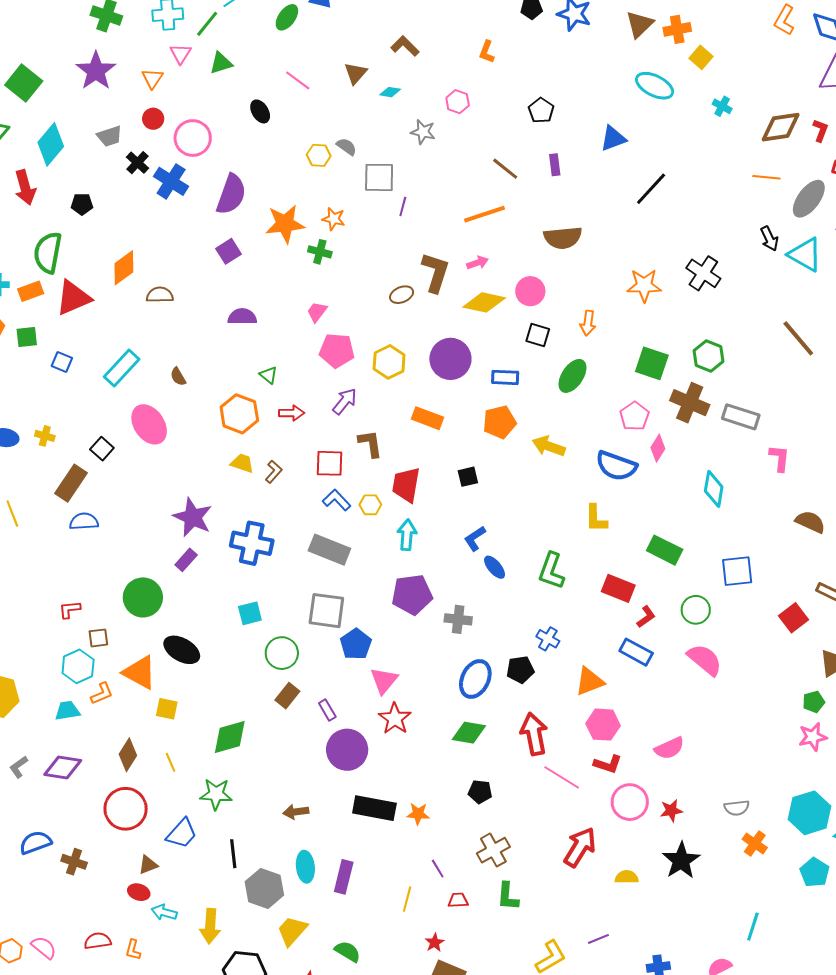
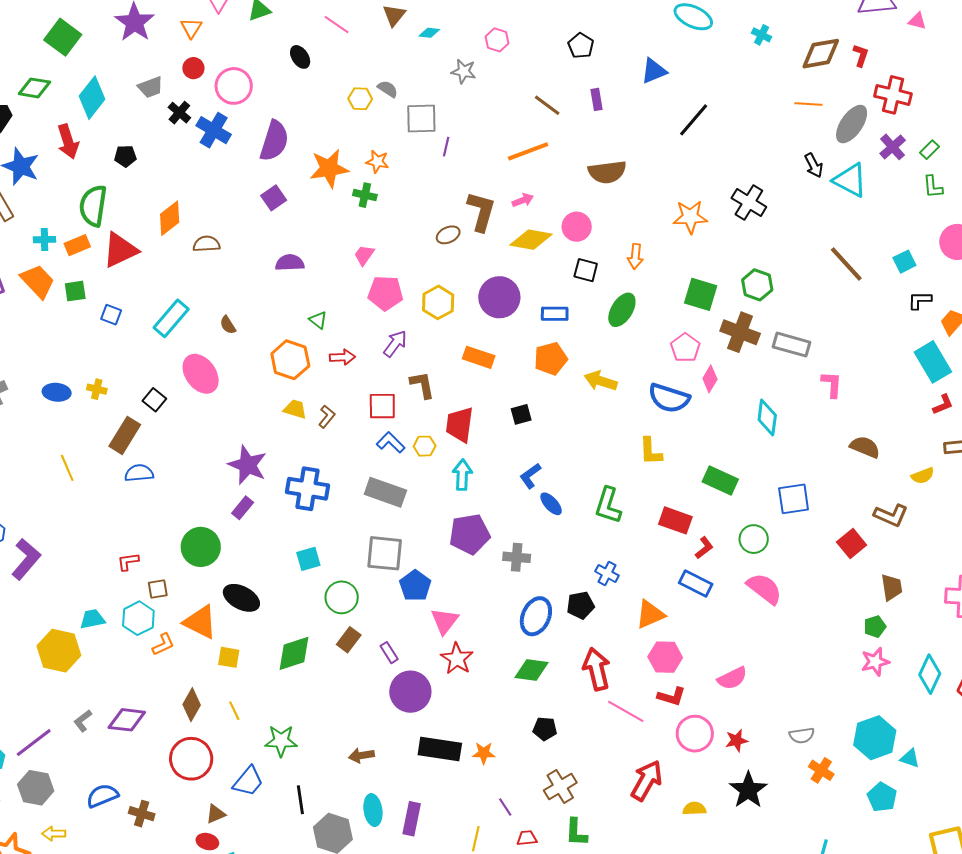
cyan trapezoid: (67, 711) -> (92, 619), moved
green diamond: (230, 737) -> (294, 653), moved

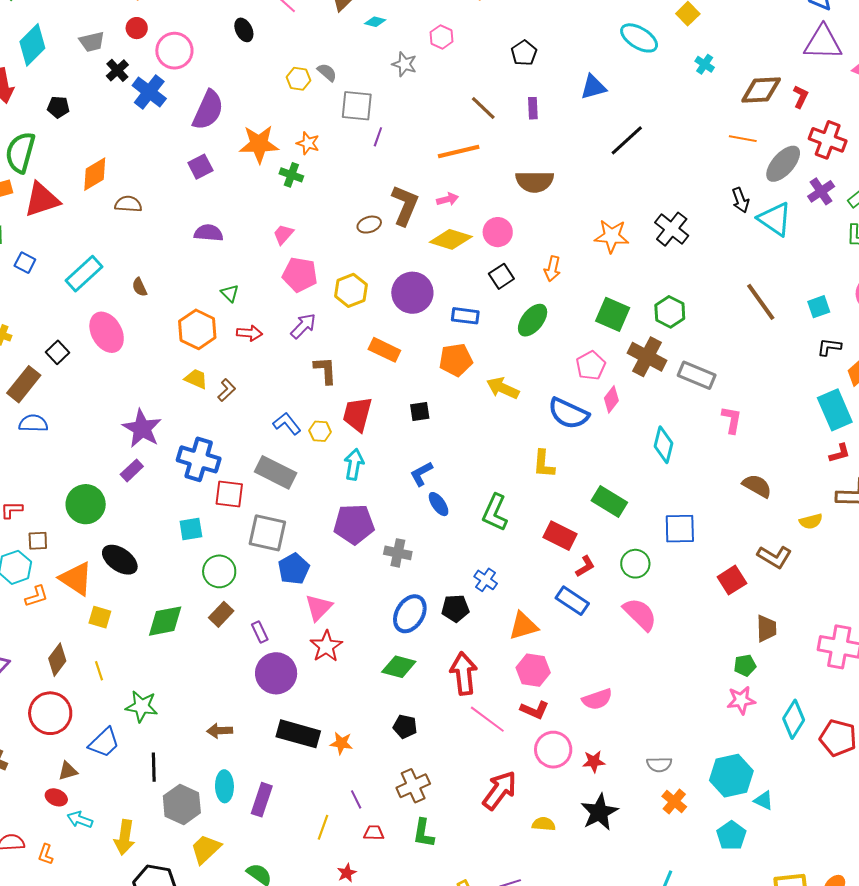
black square: (586, 270) -> (501, 276), turned 35
red square: (382, 406) -> (229, 494), moved

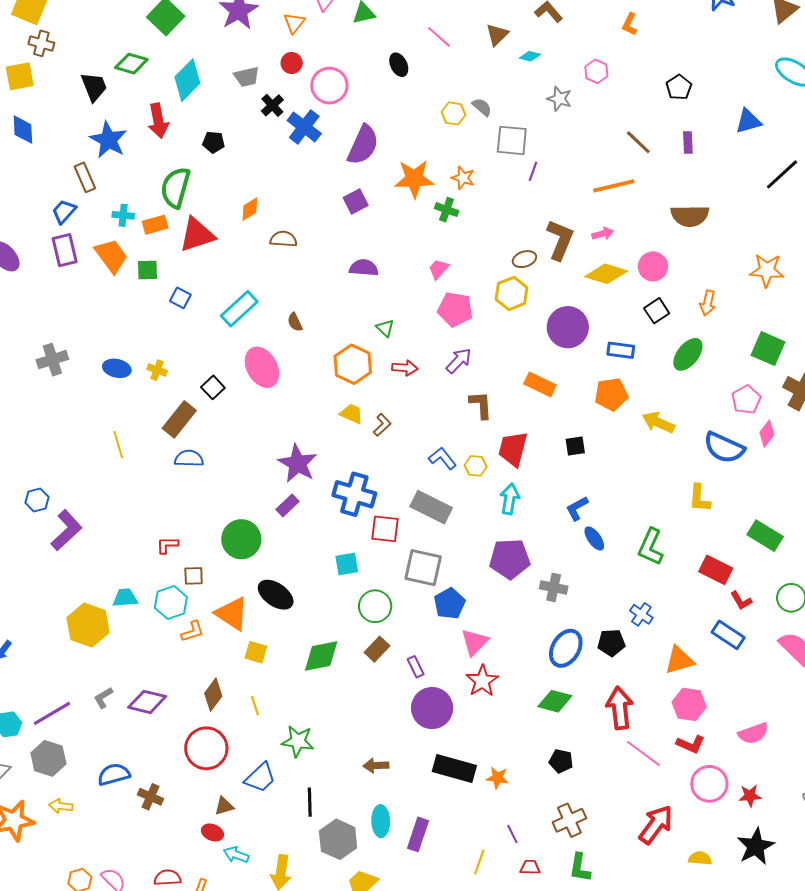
orange diamond: (95, 174) -> (250, 209), size x0.7
yellow hexagon: (351, 290) -> (512, 293), moved
red L-shape: (585, 566) -> (741, 601), turned 90

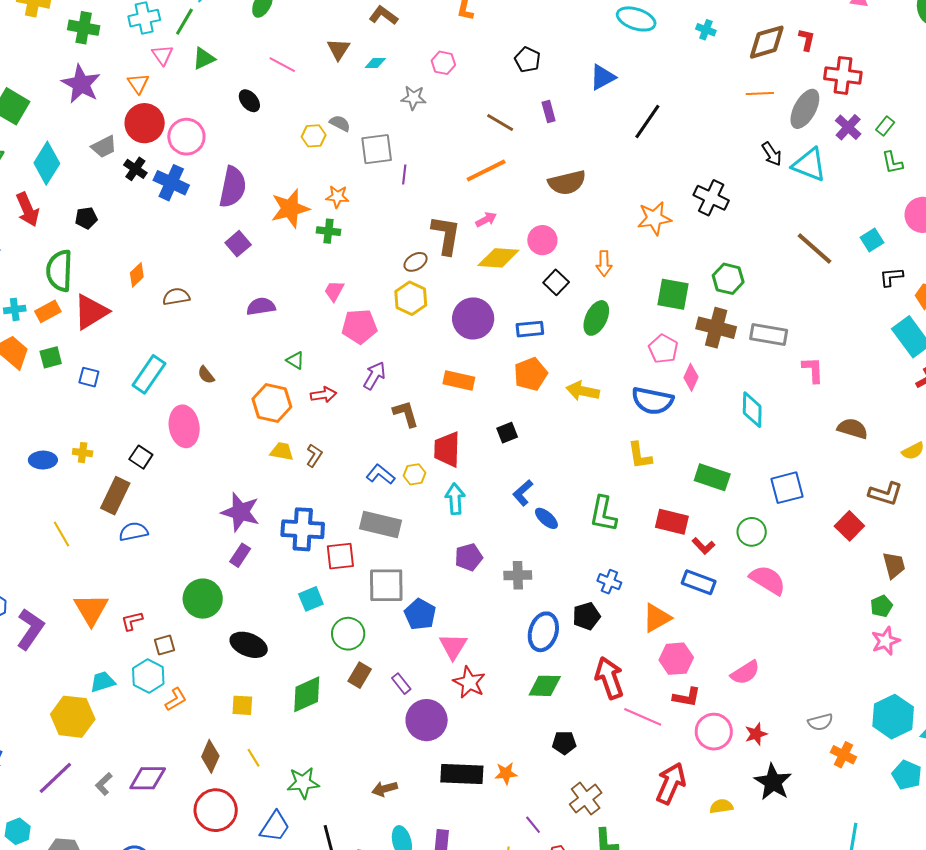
red circle: (292, 63) -> (145, 123), size x1.8
pink ellipse: (262, 367) -> (184, 426), turned 33
purple pentagon: (510, 559) -> (469, 557), size x0.7
orange triangle: (232, 614) -> (91, 609), moved, turned 39
purple line: (52, 713) -> (55, 778), moved

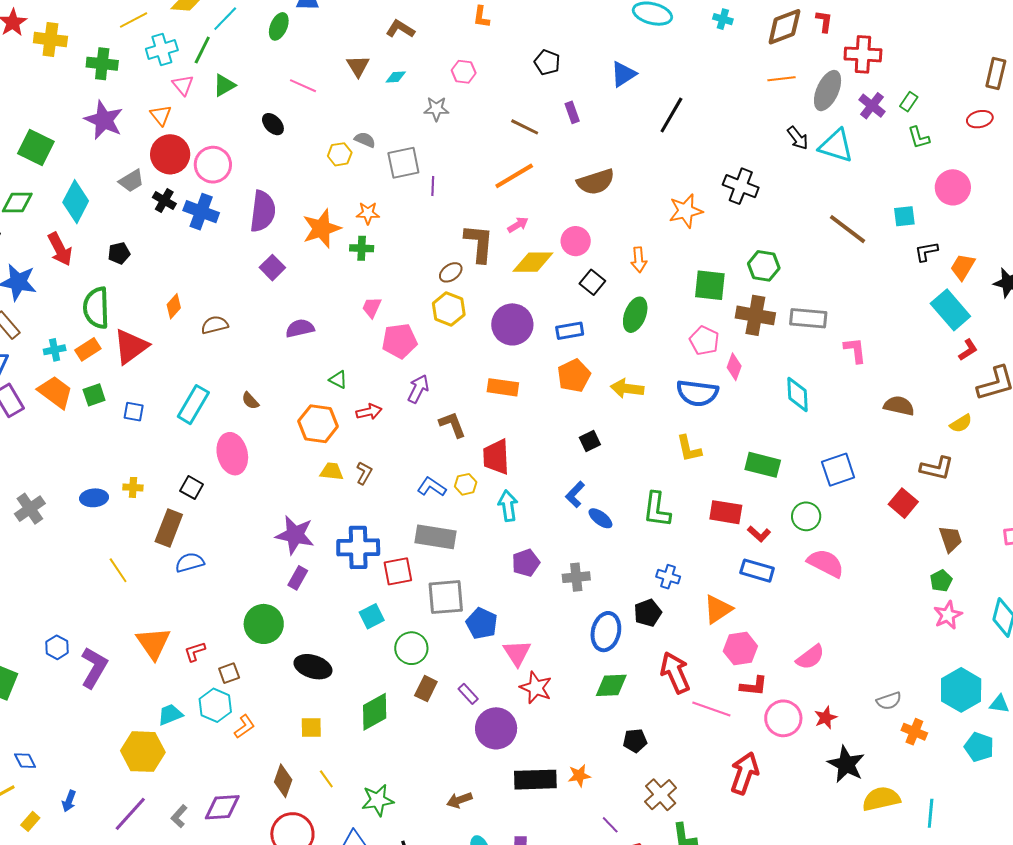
cyan square: (872, 240) -> (904, 216), turned 30
black square: (507, 433) -> (590, 441), moved
yellow semicircle: (721, 806) -> (881, 799), moved, size x1.6

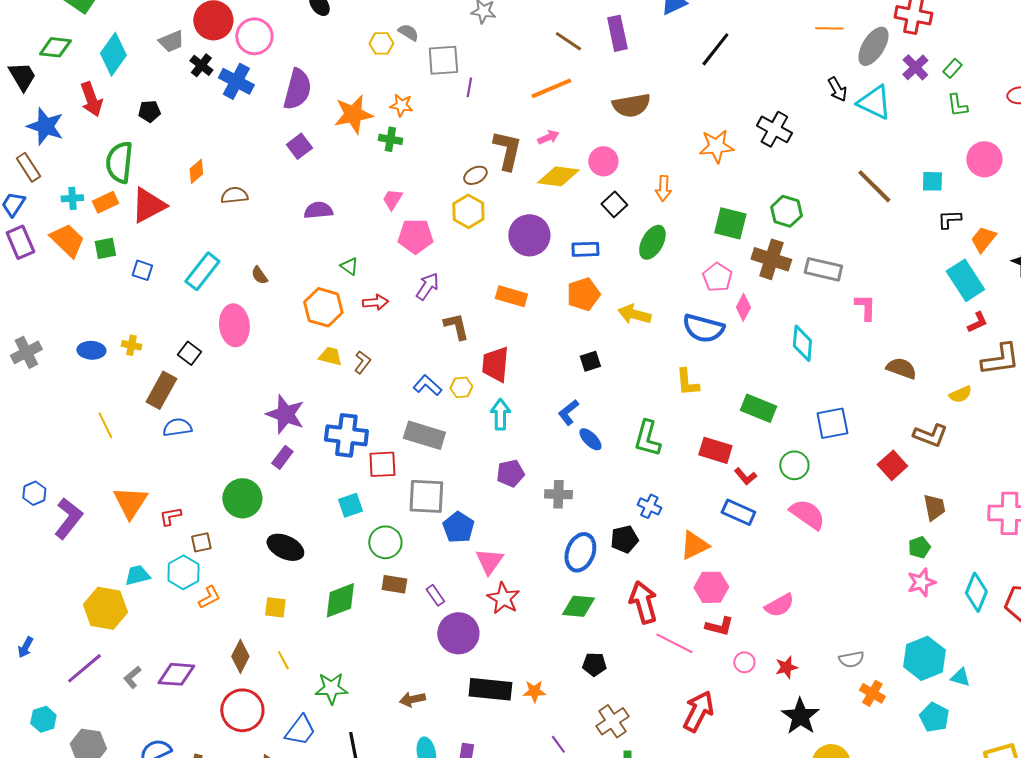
purple rectangle: (572, 112) -> (617, 33), size x1.6
brown rectangle: (426, 689) -> (394, 584), turned 65
pink circle: (783, 718) -> (744, 662), size x0.6

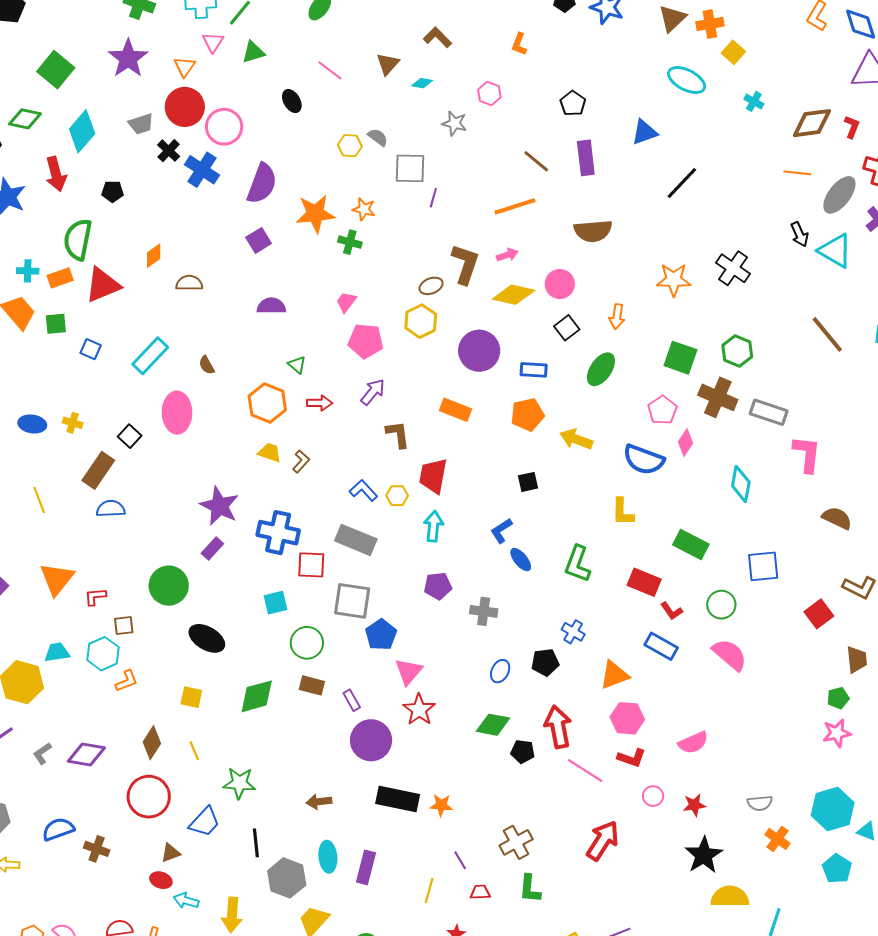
pink L-shape: (865, 307) -> (807, 454), size x1.4
blue ellipse: (580, 552) -> (500, 671), size x0.6
black pentagon: (594, 664) -> (523, 752), moved

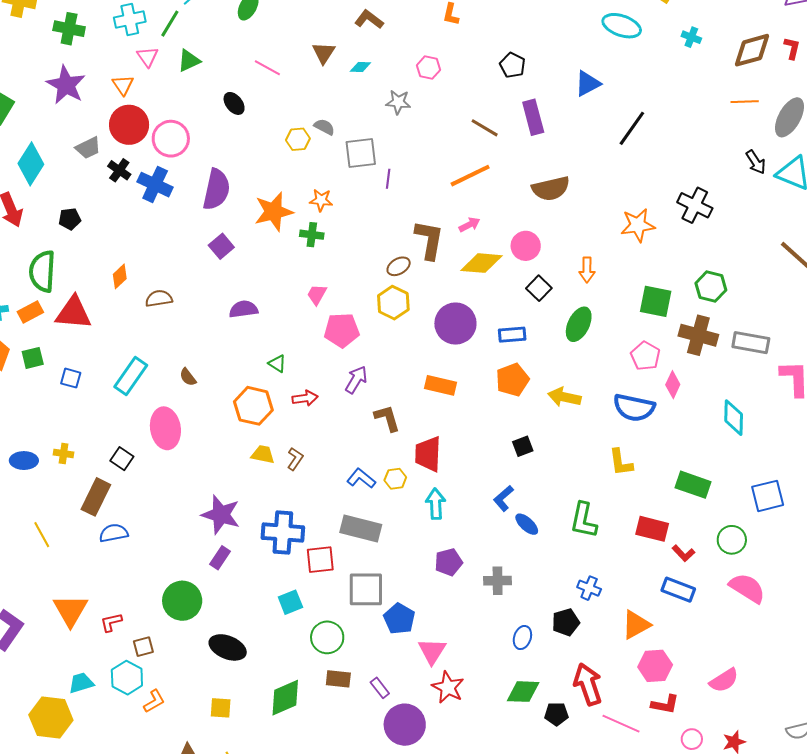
red triangle: (103, 285) -> (73, 313), turned 36

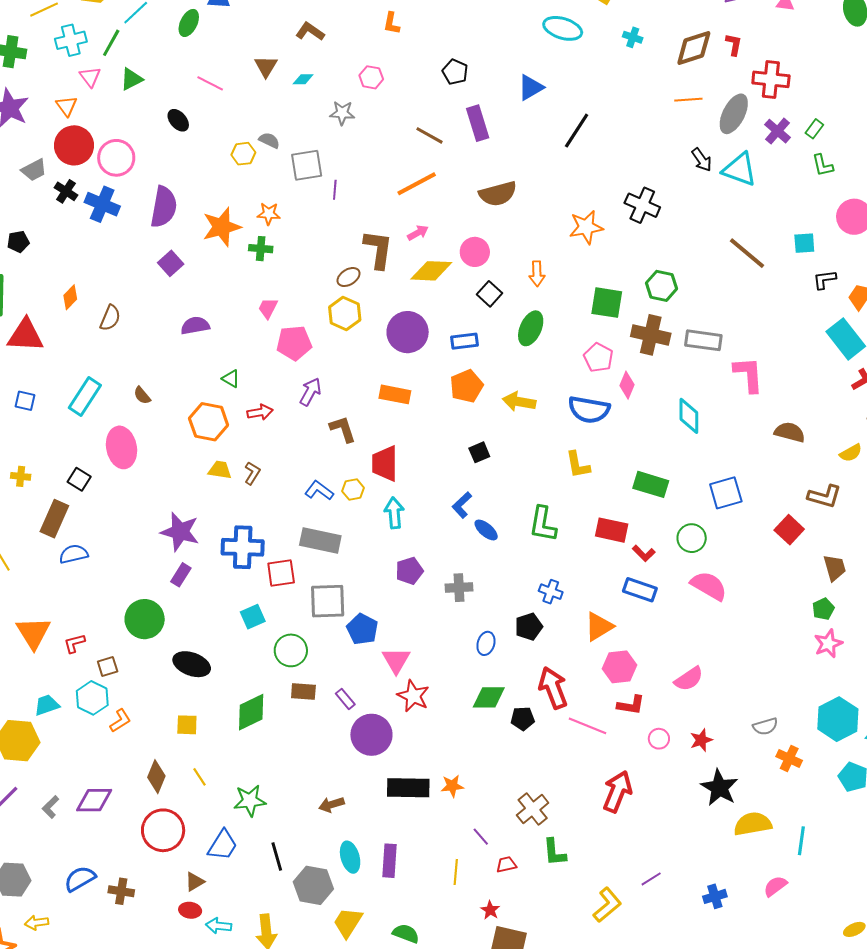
brown semicircle: (159, 298) -> (110, 318), turned 124

